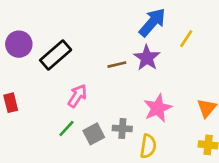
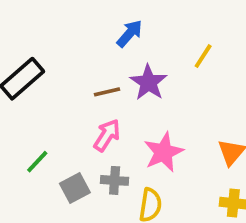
blue arrow: (152, 22) -> (130, 33), moved, size x0.7
pink arrow: (77, 96) -> (107, 135), moved
green line: (66, 129) -> (37, 162), moved

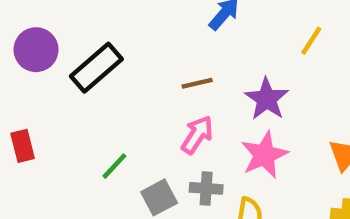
purple star: (148, 82) -> (267, 99), moved

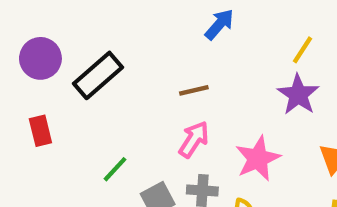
purple star: (267, 99) -> (298, 95), moved
red rectangle: (23, 146) -> (40, 131), moved

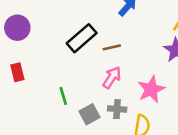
black rectangle: (98, 75) -> (82, 38), moved
green line: (115, 169) -> (63, 96), turned -60

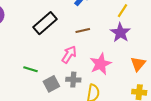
brown line: (112, 47) -> (83, 30), moved
green line: (63, 96) -> (30, 69), turned -56

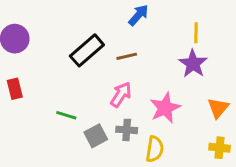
yellow line: (122, 11) -> (196, 33), turned -32
brown line: (83, 30) -> (127, 56), moved

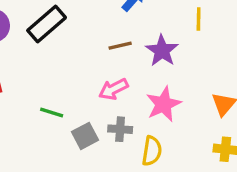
black rectangle: (87, 50) -> (47, 24), moved
purple star: (193, 64) -> (162, 51), moved
pink arrow: (121, 95) -> (113, 89), turned -150

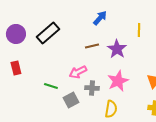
pink arrow: (113, 89) -> (78, 72), moved
gray cross: (120, 129) -> (92, 88), moved

